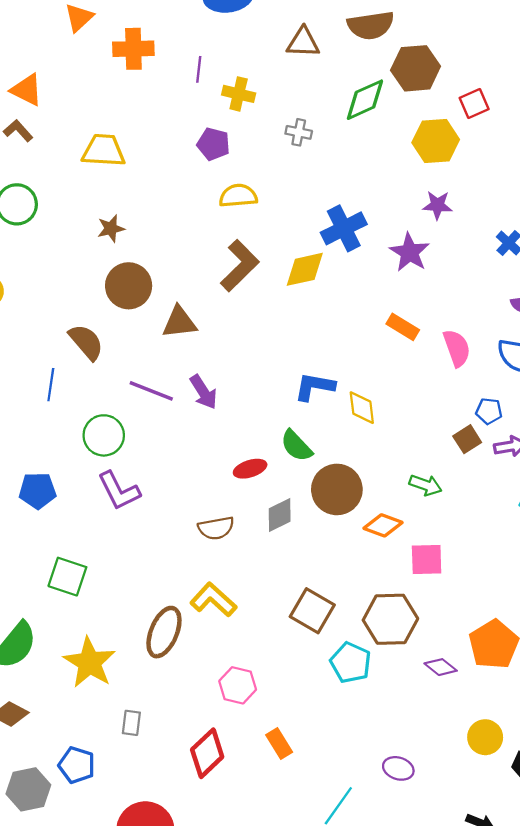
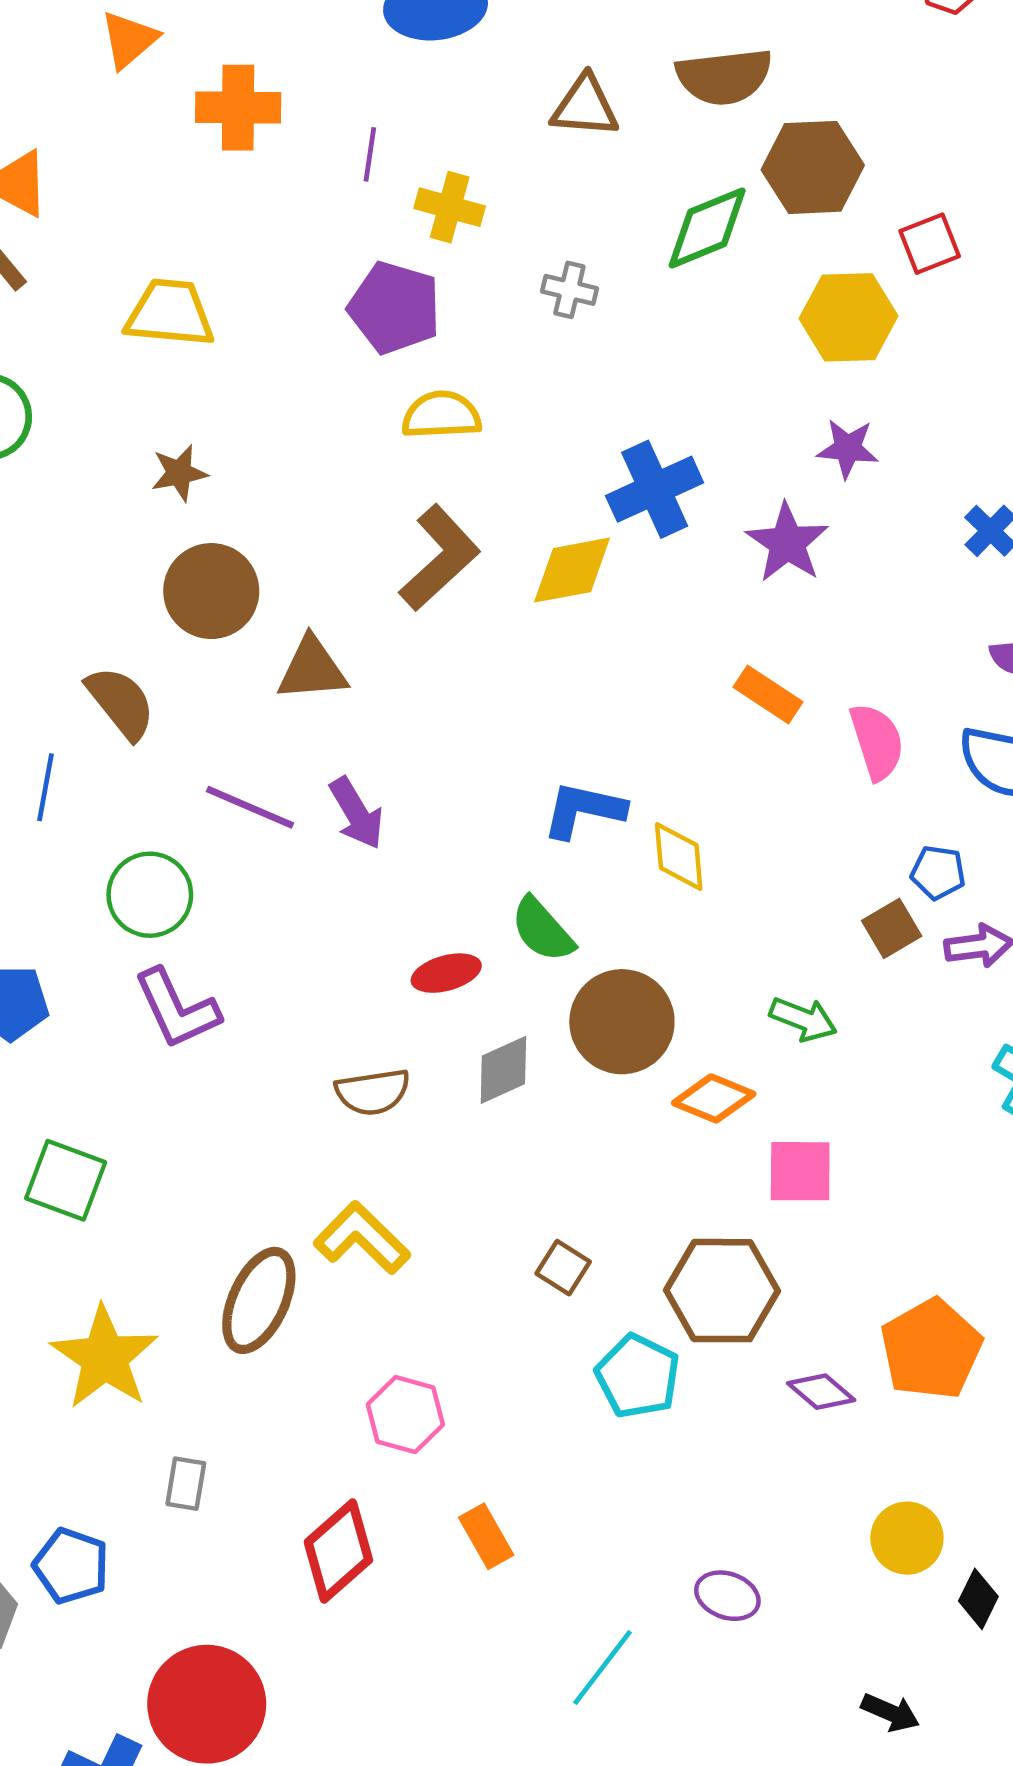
purple pentagon: (213, 144) -> (395, 308), size x1.4
brown square: (312, 611) -> (563, 1268), size x0.6

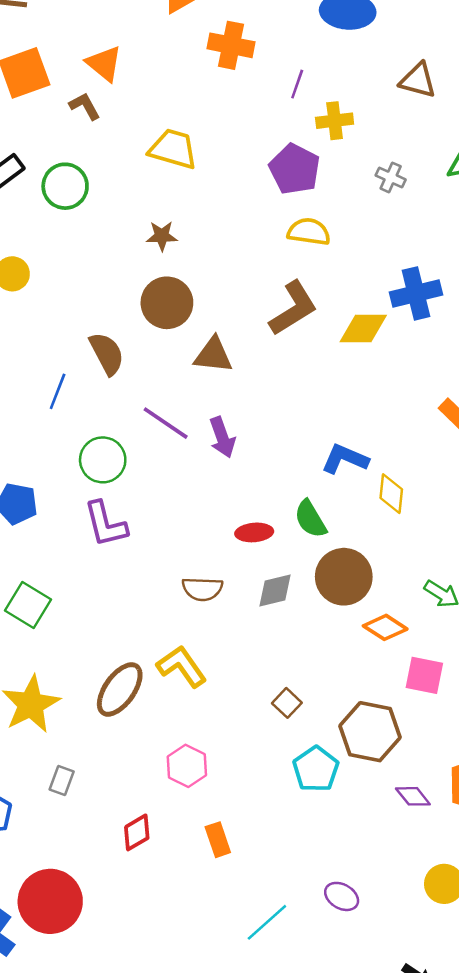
yellow cross: (450, 207) -> (335, 121), turned -33
red diamond: (338, 1551) -> (137, 832), size x0.7

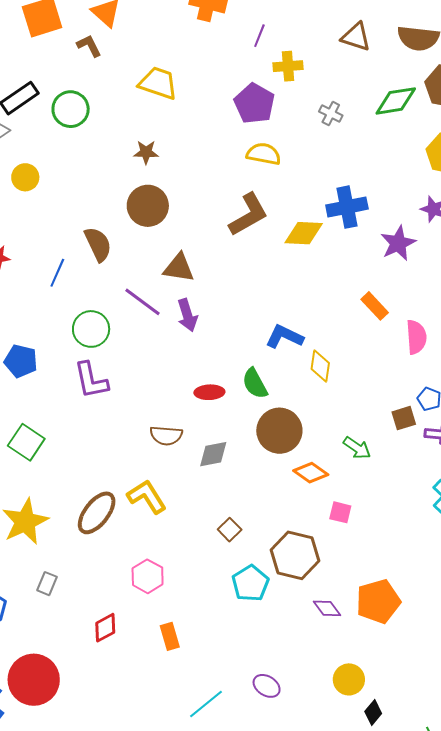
brown triangle: (213, 355) -> (179, 268), moved
gray diamond: (275, 590) -> (213, 454), moved
pink square: (424, 675) -> (340, 512), size x0.7

